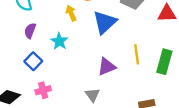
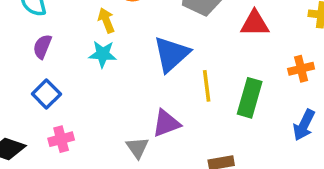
blue triangle: (105, 22) -> (172, 54), moved
cyan star: (59, 41) -> (103, 54), moved, turned -30
purple triangle: (107, 67) -> (166, 123), moved

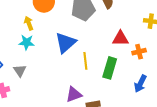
red triangle: (255, 23) -> (120, 38), moved
purple triangle: (166, 123) -> (74, 94), moved
gray triangle: (137, 148) -> (20, 71), moved

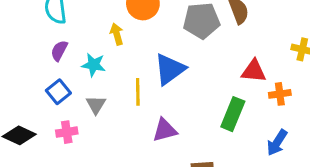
cyan star: (27, 42) -> (94, 65), moved
yellow line: (85, 61) -> (138, 92), moved
purple triangle: (74, 94) -> (165, 130), moved

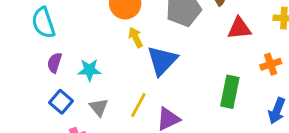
yellow arrow: (117, 34) -> (136, 37), moved
red triangle: (254, 71) -> (239, 28), moved
yellow line: (138, 92) -> (138, 105), moved, turned 40

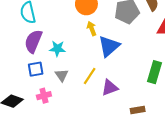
purple semicircle: (54, 63) -> (33, 41), size x1.6
blue square: (61, 102) -> (36, 69), turned 35

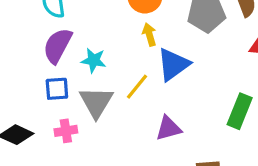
gray triangle: (62, 75) -> (96, 102), size x1.6
yellow line: (90, 76) -> (137, 87), moved

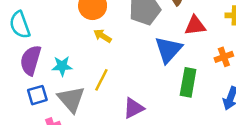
yellow arrow: (149, 34) -> (103, 36), turned -30
blue triangle: (173, 65) -> (168, 50), moved

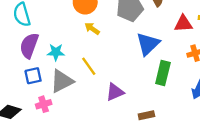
red triangle: (195, 26) -> (183, 24), moved
yellow line: (101, 80) -> (89, 66), turned -66
gray triangle: (71, 99) -> (62, 81), turned 40

